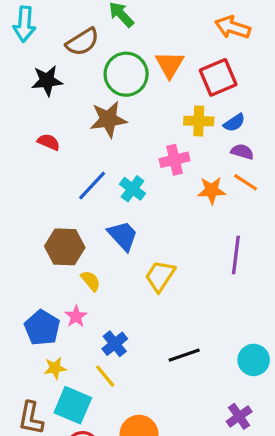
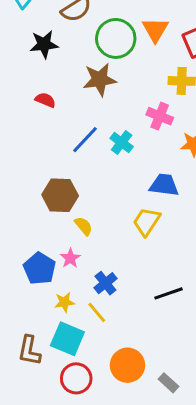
pink cross: (175, 160) -> (160, 116), turned 35
blue trapezoid: (123, 236) -> (164, 185), moved, turned -40
yellow star: (55, 368) -> (64, 302), moved

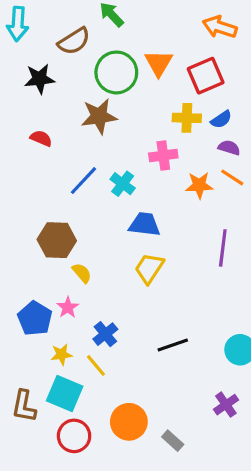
pink cross: (160, 116) -> (163, 155), turned -30
blue trapezoid: (164, 185) -> (145, 224), moved

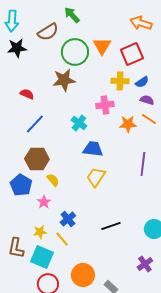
black star: (40, 79) -> (17, 48), moved
blue line: (83, 181) -> (35, 124), moved
blue pentagon: (35, 318) -> (21, 185), moved
brown L-shape: (24, 406) -> (16, 248), moved

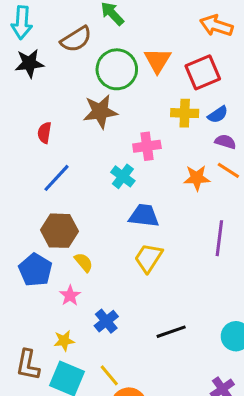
red semicircle: (27, 94) -> (44, 133), turned -104
pink cross: (105, 105) -> (147, 146), moved
yellow line: (62, 239) -> (109, 375), moved

